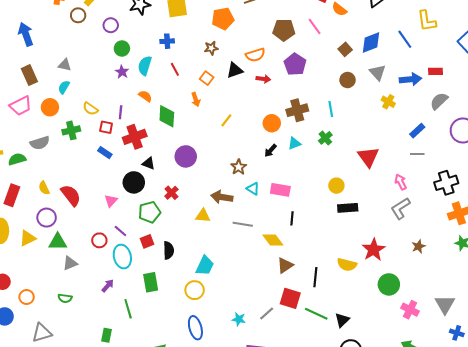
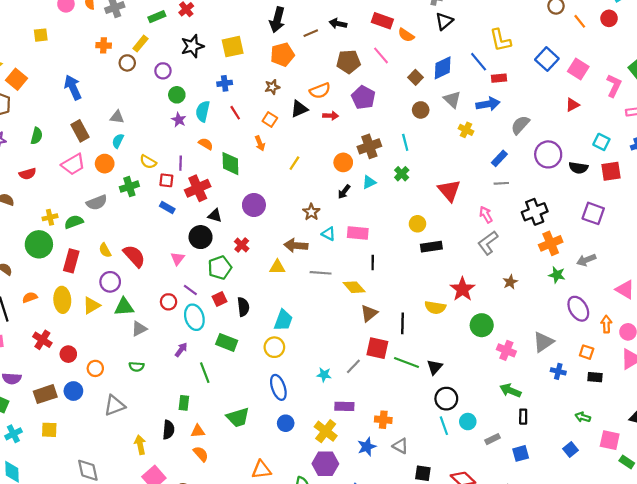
red rectangle: (436, 71) -> (499, 78), moved
green rectangle: (151, 282) -> (227, 342), turned -54
gray triangle: (445, 304) -> (543, 342), turned 30

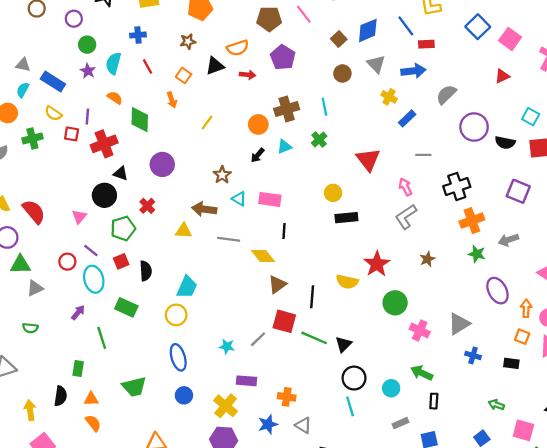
blue rectangle: (499, 158) -> (407, 118), moved
blue rectangle: (167, 208) -> (53, 81), moved, size x1.5
orange square: (587, 352) -> (522, 337), moved
cyan circle: (468, 422) -> (391, 388), moved

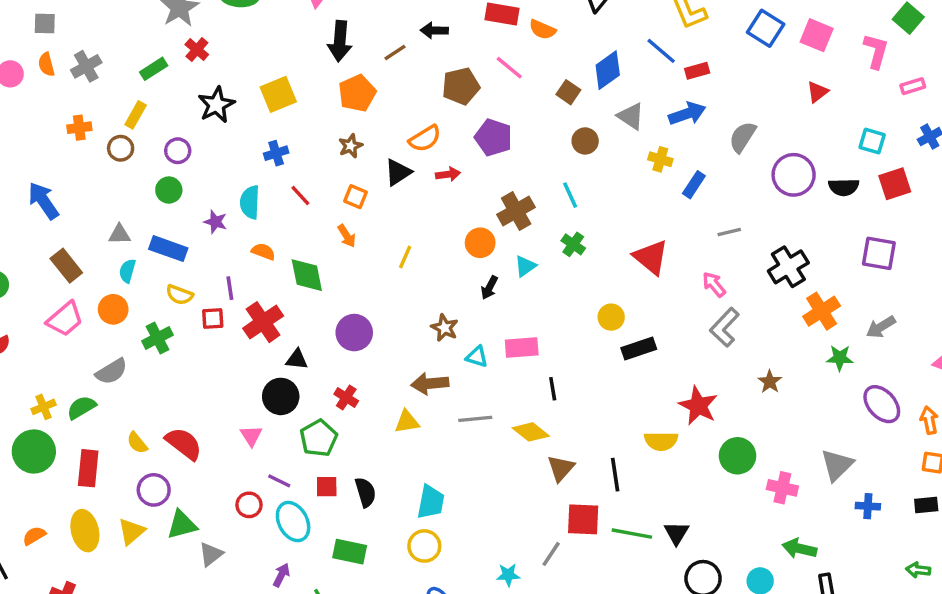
green circle: (87, 45) -> (169, 190), moved
red square: (121, 261) -> (327, 487), turned 35

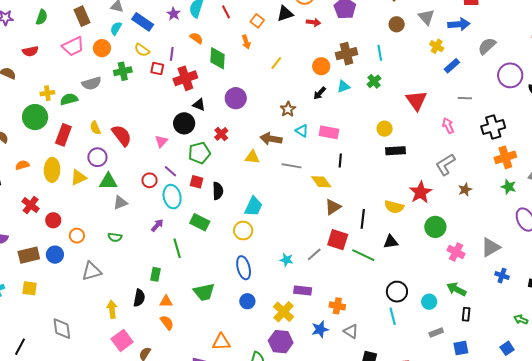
gray L-shape: (725, 327) -> (445, 165), moved
black triangle: (677, 533) -> (391, 242), moved, turned 35

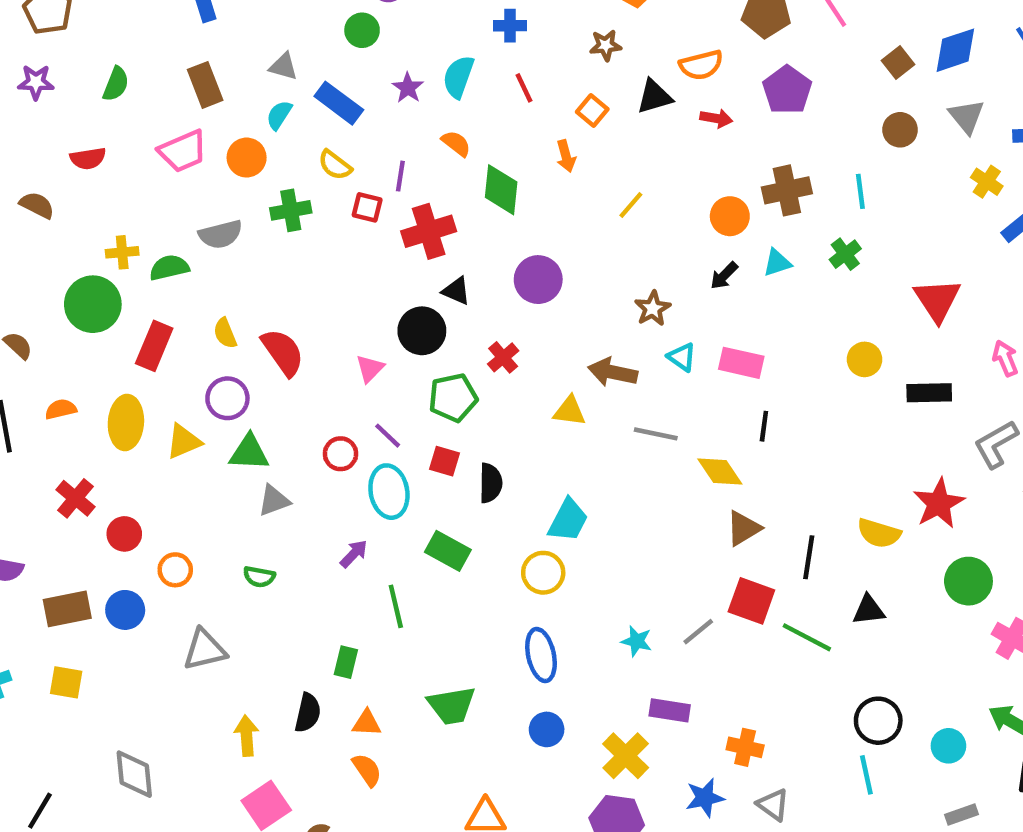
black rectangle: (395, 151) -> (929, 393), moved

